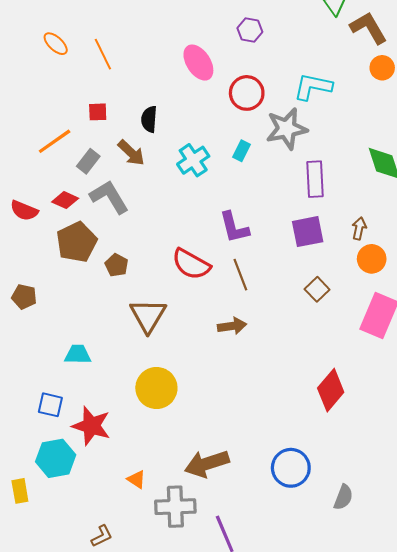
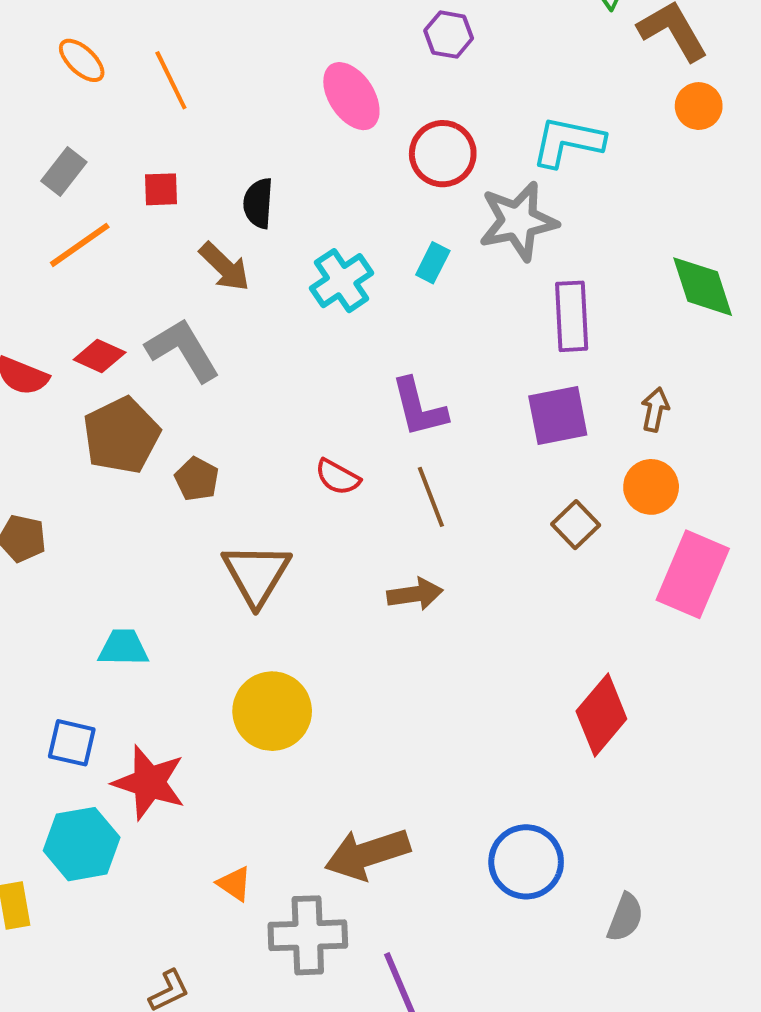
gray rectangle: (88, 161) -> (64, 171), moved
orange circle: (372, 259) -> (651, 487), moved
red semicircle: (191, 264) -> (338, 477), size x0.6

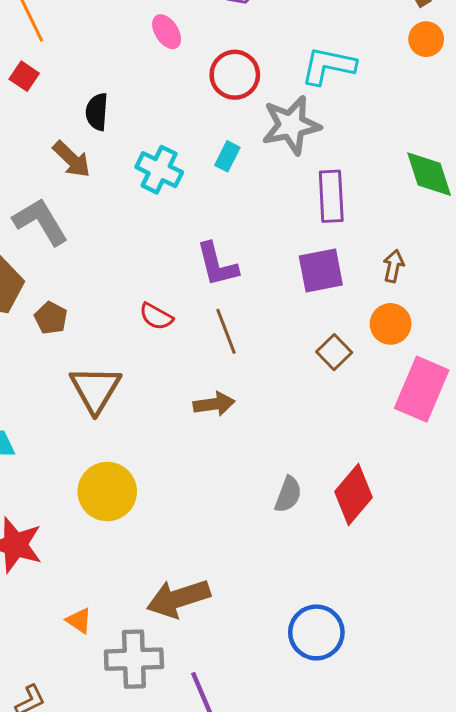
pink ellipse: (351, 96) -> (167, 32), size x0.7
red square: (161, 189) -> (24, 76), moved, turned 36
cyan cross: (342, 281) -> (159, 170), turned -30
blue circle: (526, 862) -> (316, 632), moved
gray semicircle: (625, 917) -> (288, 494), moved

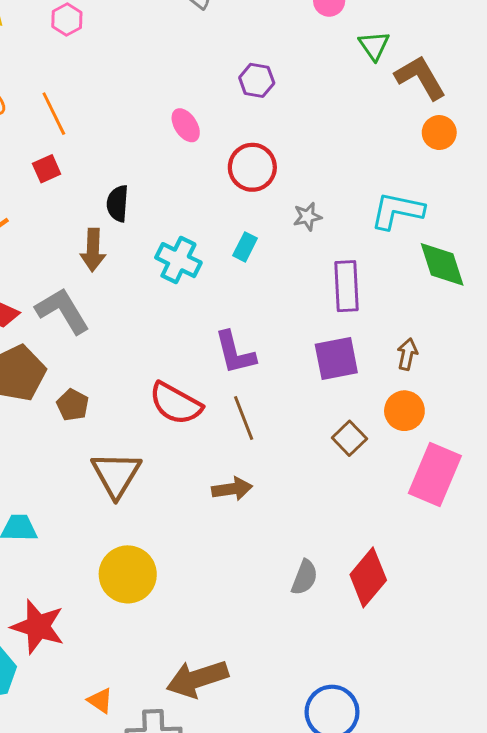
cyan L-shape: (328, 66) -> (397, 211), moved
red square: (24, 76) -> (47, 169), turned 32
gray star: (291, 125) -> (307, 217), size x0.5
brown arrow: (72, 159) -> (93, 250), turned 48
red semicircle: (156, 316) -> (176, 403), size x1.6

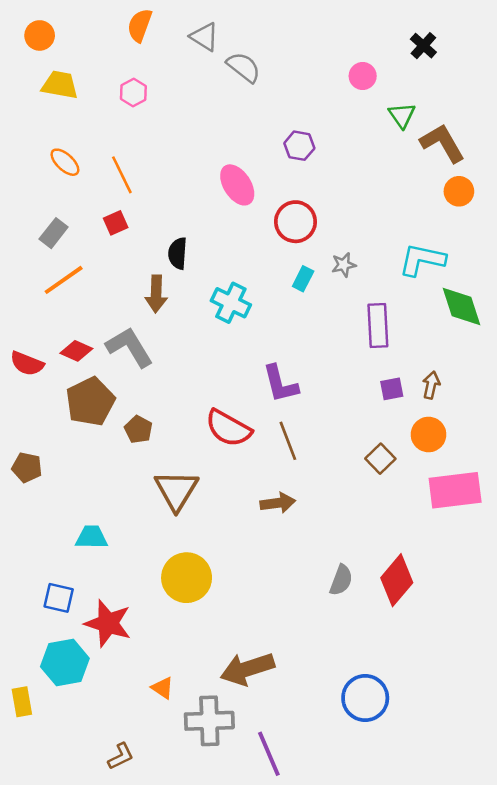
pink ellipse: (186, 125) -> (237, 185), size x1.4
cyan rectangle: (245, 247) -> (303, 279), moved
purple square: (336, 359) -> (392, 389), moved, size x0.6
pink rectangle: (435, 474) -> (455, 490), turned 60

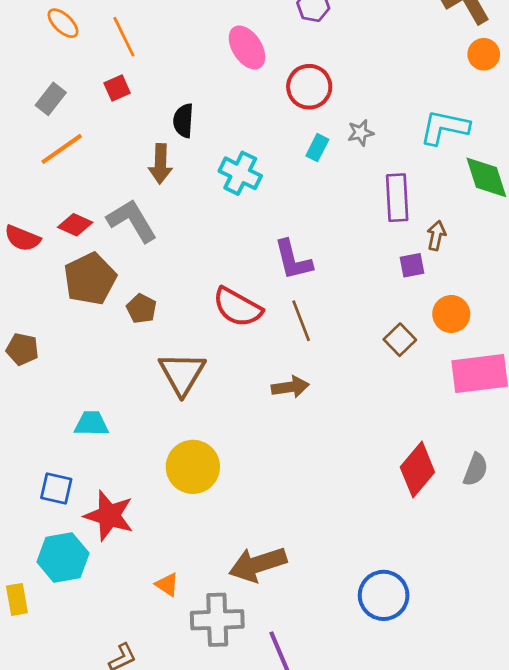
brown arrow: (431, 385) -> (436, 236), moved
gray semicircle: (341, 580) -> (476, 470), moved

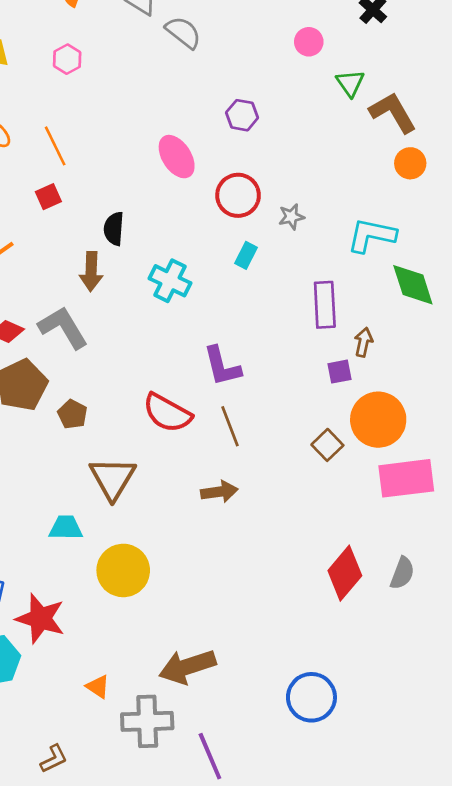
gray star: (361, 133) -> (291, 217), moved
orange circle: (451, 314) -> (378, 420), size x1.5
cyan trapezoid: (91, 424) -> (66, 528), moved

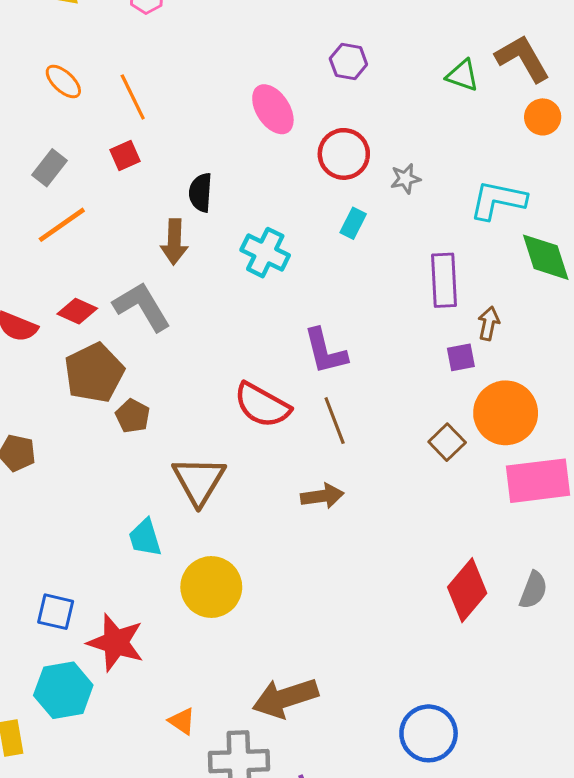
green triangle: (350, 83) -> (462, 75), moved, turned -36
brown pentagon: (72, 414) -> (133, 416), moved
cyan trapezoid: (66, 528) -> (145, 538), turned -108

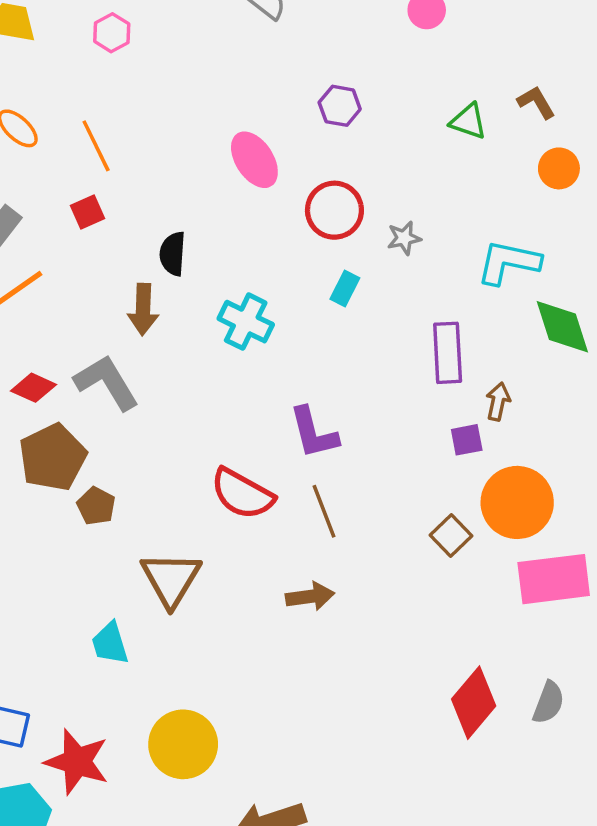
brown L-shape: (523, 58) -> (536, 102), size x0.6
yellow circle: (211, 587) -> (183, 744), moved

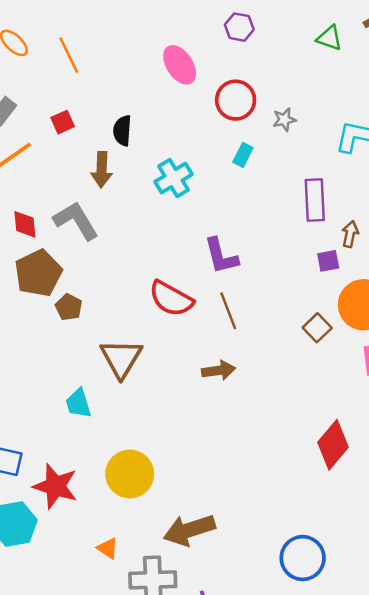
red square: (87, 212) -> (63, 122), moved
cyan cross: (246, 322) -> (174, 178), turned 33
red diamond: (33, 388) -> (25, 224), turned 60

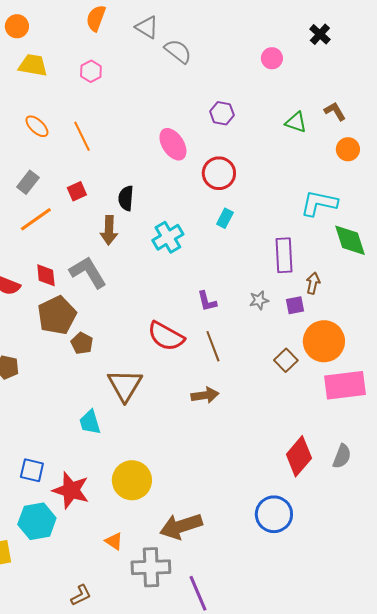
gray star: (284, 120) -> (259, 300), moved
purple L-shape: (221, 256) -> (207, 301), size x0.7
blue circle: (303, 558) -> (274, 514), moved

